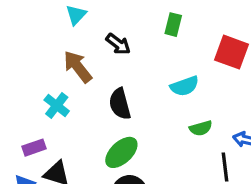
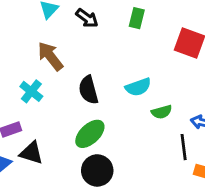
black arrow: (118, 44) -> (87, 18), moved
cyan semicircle: (185, 86) -> (138, 87), moved

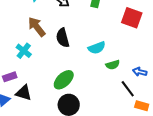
black semicircle: (88, 90) -> (63, 38), moved
black line: (184, 147) -> (128, 89), turned -30

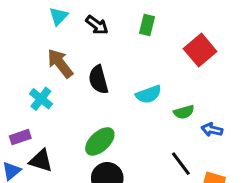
red square: (132, 18) -> (200, 50), turned 30
green semicircle: (113, 65) -> (184, 112), moved
black line: (128, 89) -> (181, 164), moved

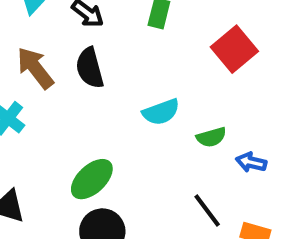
black semicircle: (98, 80) -> (90, 68), moved

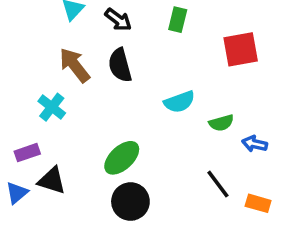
red square: (234, 49) -> (241, 49), turned 30

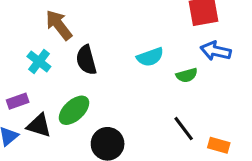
black semicircle: (120, 65) -> (86, 60), moved
blue arrow: (255, 144) -> (216, 51), moved, size x1.4
green ellipse: (122, 158) -> (74, 110), moved

